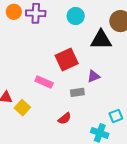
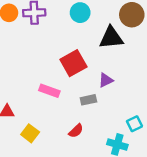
yellow square: (22, 108) -> (30, 133), moved

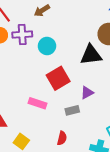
cyan circle: (80, 13) -> (47, 46), moved
red semicircle: (76, 131) -> (62, 138), turned -32

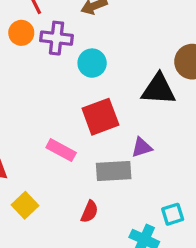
gray rectangle: (72, 110) -> (114, 171), size x1.5

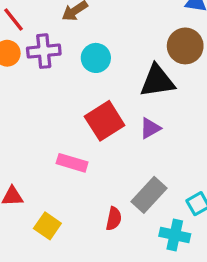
cyan circle: (92, 63) -> (96, 58), moved
purple triangle: (142, 147) -> (150, 128), moved
gray rectangle: (114, 171) -> (149, 195), moved, turned -32

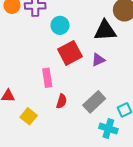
cyan circle: (96, 58) -> (60, 25), moved
pink rectangle: (72, 163) -> (47, 78), turned 60
red semicircle: (114, 219) -> (62, 101), moved

